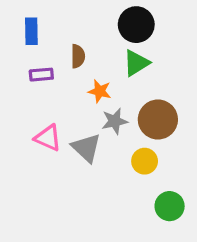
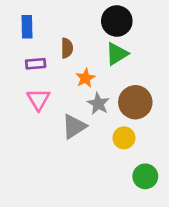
orange star: (100, 91) -> (85, 78), turned 30
gray star: (115, 121) -> (98, 104), turned -30
pink triangle: (48, 138) -> (38, 99), moved, turned 35
gray triangle: (86, 148) -> (74, 126), turned 44

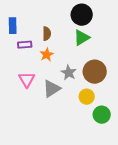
blue rectangle: (27, 27) -> (13, 26), moved
orange star: (85, 78) -> (47, 55), moved
pink triangle: (38, 99) -> (27, 80), moved
green circle: (145, 176) -> (102, 115), moved

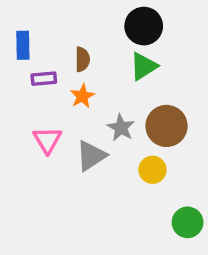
green circle: (102, 115) -> (188, 222), moved

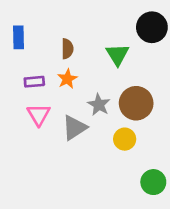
black circle: (144, 26) -> (152, 27), moved
green triangle: (144, 66) -> (117, 54), turned -30
purple rectangle: (44, 79) -> (34, 82), moved

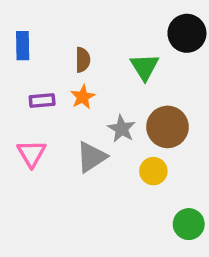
pink triangle: (39, 115) -> (31, 153), moved

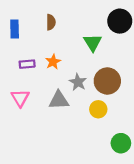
brown semicircle: (83, 60) -> (51, 22), moved
gray triangle: (92, 157) -> (59, 100), turned 30

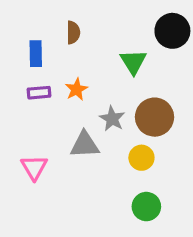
blue rectangle: (15, 29) -> (36, 54), moved
pink triangle: (20, 98) -> (34, 167), moved
green circle: (121, 143) -> (146, 207), moved

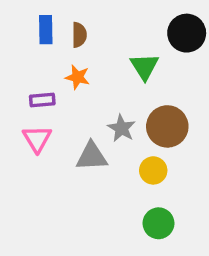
blue rectangle: (36, 54) -> (46, 30), moved
orange star: (76, 89) -> (77, 77), moved, turned -30
pink triangle: (34, 167) -> (37, 139), moved

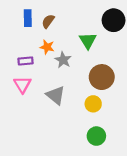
brown semicircle: (79, 35) -> (48, 21), turned -144
gray star: (122, 128) -> (63, 60), moved
gray triangle: (92, 156) -> (56, 95), turned 42

